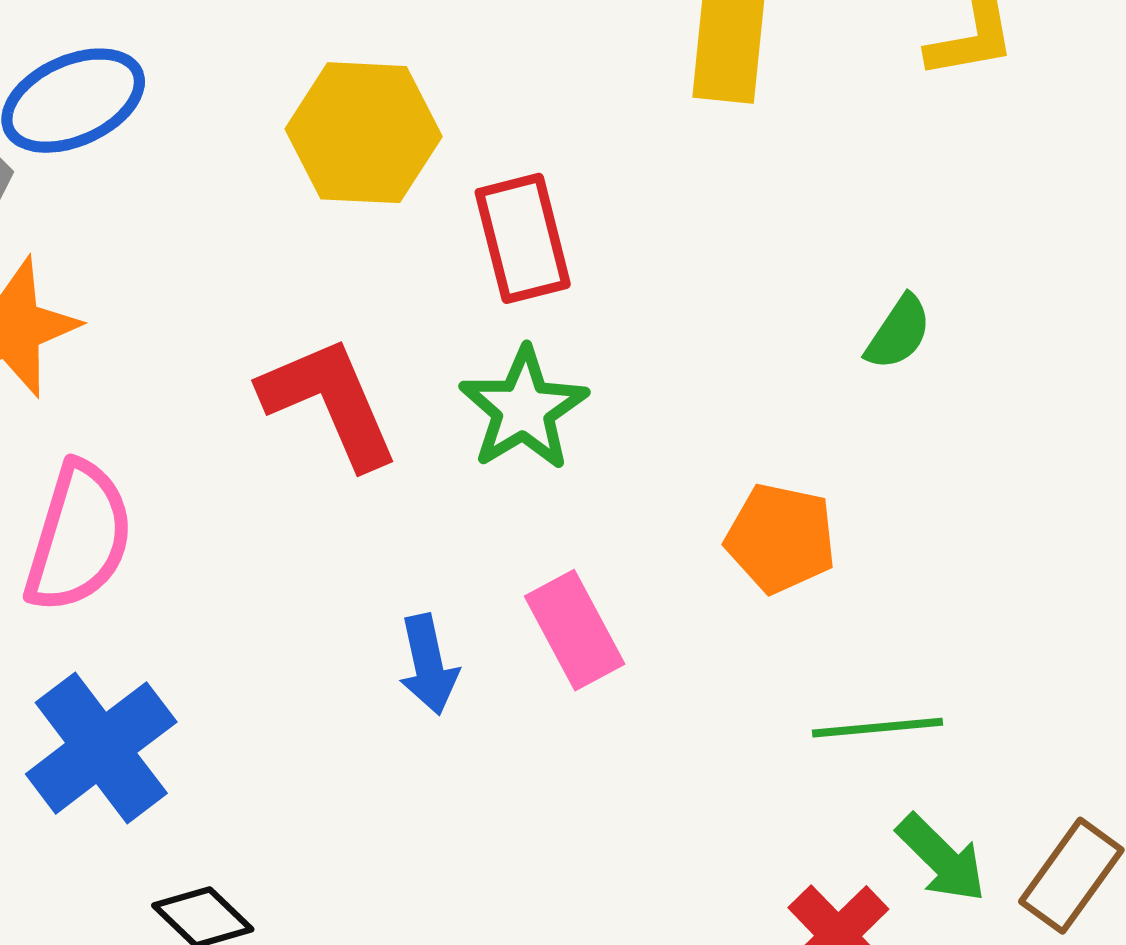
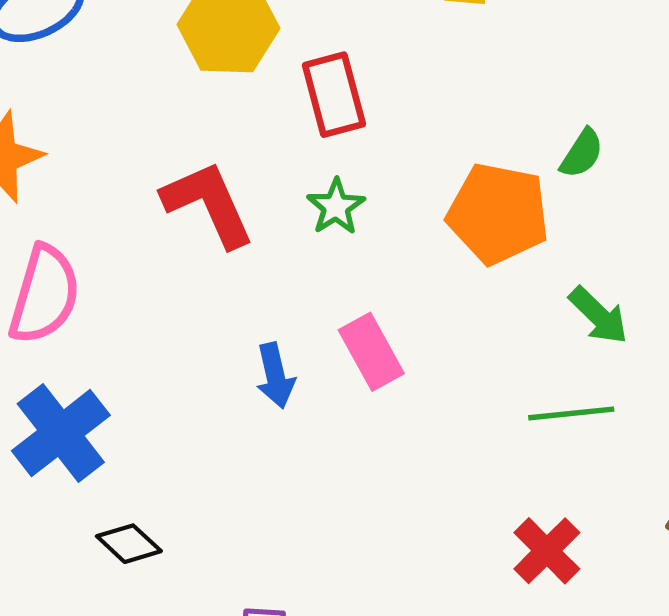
green star: (524, 409) -> (336, 207), size x0.7
orange pentagon: (781, 538) -> (498, 213), moved, size x1.4
green arrow: (941, 858) -> (598, 315), moved

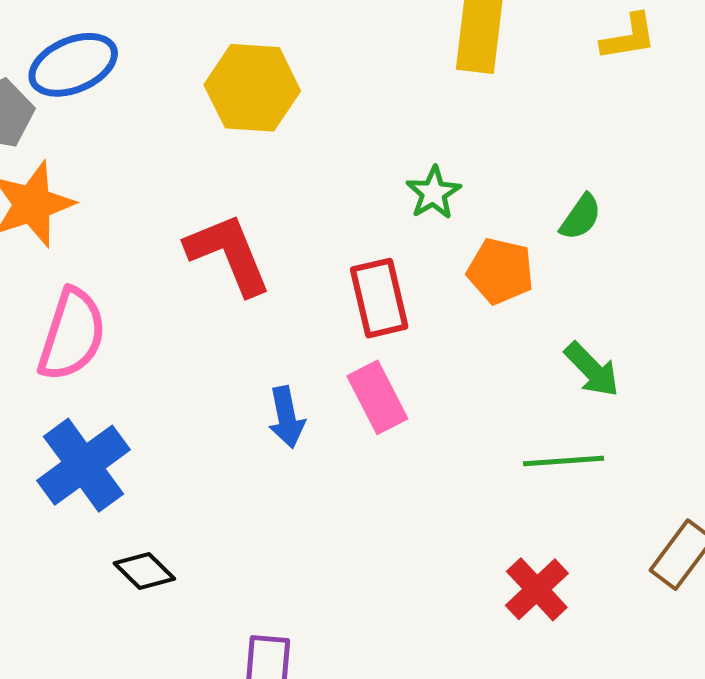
red rectangle: (334, 95) -> (379, 298), moved
green star: (336, 207) -> (433, 193), moved
orange pentagon: (498, 213) -> (500, 271), size x0.7

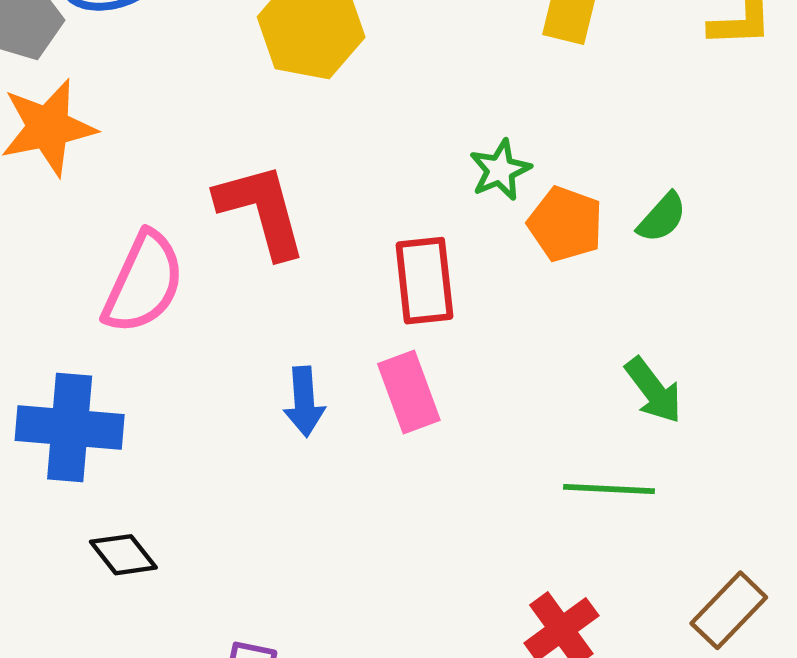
orange pentagon: (500, 271) -> (565, 224), moved
pink semicircle: (72, 335) -> (144, 283), moved
blue cross: (83, 465) -> (70, 427), turned 34

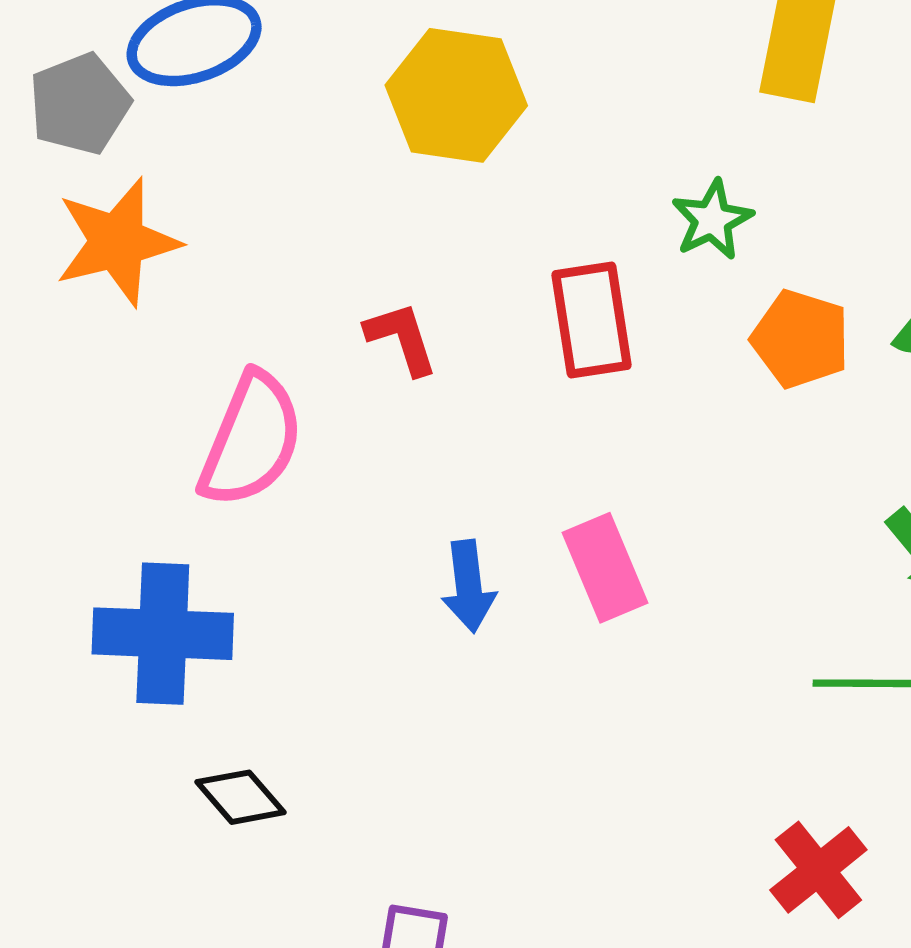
green star: (500, 170) -> (712, 220), moved
red L-shape: (261, 210) -> (402, 338), size x0.6
red rectangle: (424, 281) -> (591, 320), moved

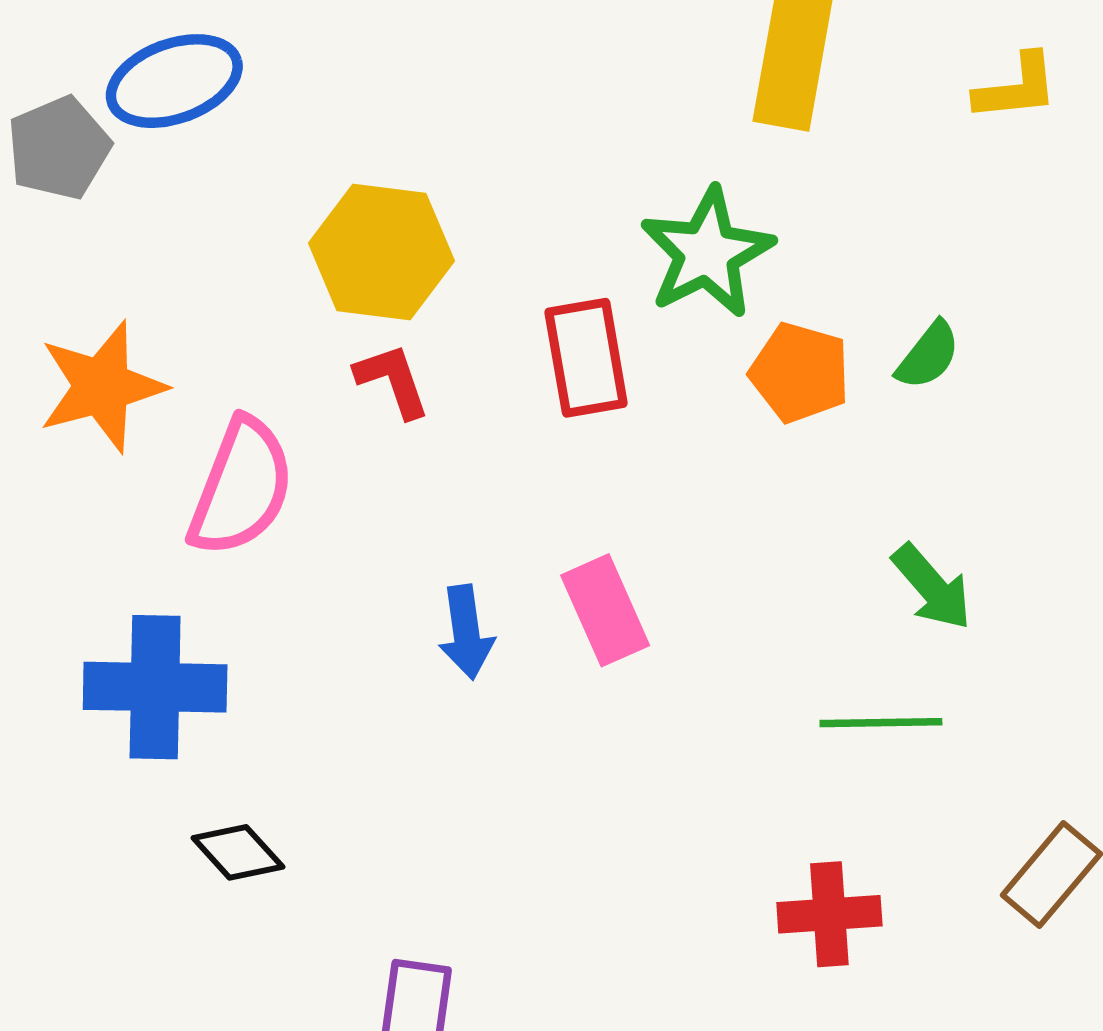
yellow hexagon: (456, 95) -> (381, 252), moved
green star: (712, 220) -> (707, 253), size x1.6
orange star: (117, 242) -> (102, 387), moved
red cross: (818, 870) -> (829, 914), turned 36

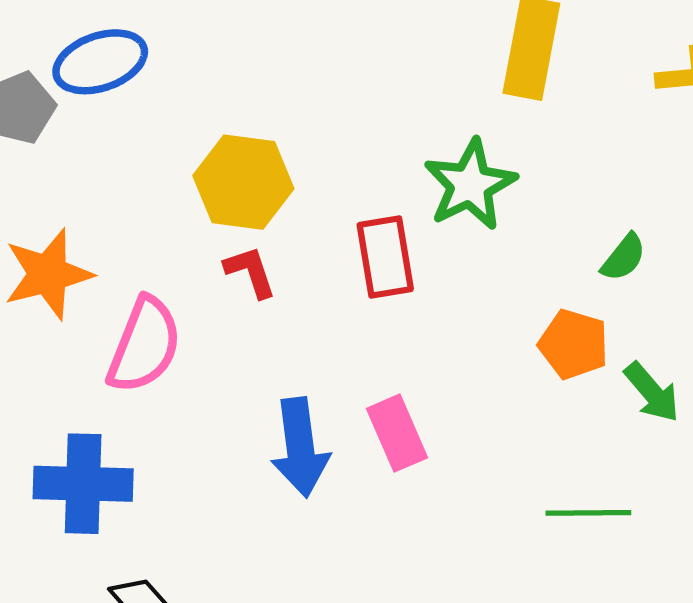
orange pentagon: (800, 373) -> (574, 344), moved
green arrow: (932, 587) -> (652, 392), moved
blue arrow: (466, 632) -> (300, 447), size x1.5

